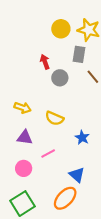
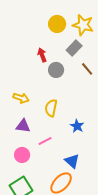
gray rectangle: (79, 54) -> (74, 48), turned 35
yellow semicircle: (54, 118) -> (51, 108), turned 78

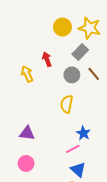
gray circle: (56, 70) -> (72, 75), moved
yellow arrow: (21, 98) -> (27, 74), moved, turned -133
yellow semicircle: (51, 108) -> (67, 104), moved
pink line: (45, 141) -> (73, 149), moved

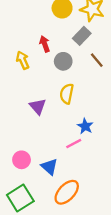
gray circle: (72, 75) -> (63, 61), moved
purple triangle: (27, 133) -> (38, 106), moved, turned 42
blue triangle: (78, 170) -> (49, 167), moved

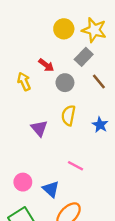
red arrow: (45, 44) -> (46, 65), turned 147
blue star: (85, 126) -> (100, 125), moved
pink line: (74, 144) -> (75, 166), turned 56

